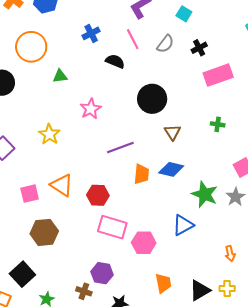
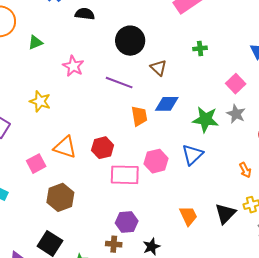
purple line: (120, 148) -> (119, 83), moved, turned 56
pink hexagon: (144, 243) -> (156, 161), moved

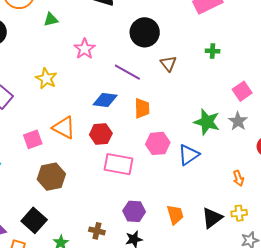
blue diamond: (167, 104) -> (105, 100), moved
pink hexagon: (156, 161) -> (158, 143), moved
purple hexagon: (127, 222) -> (134, 211), moved

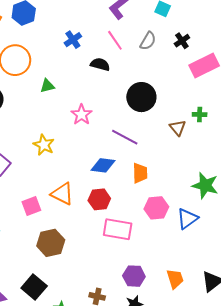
green cross: (213, 51) -> (200, 115), moved
brown triangle: (168, 64) -> (178, 128), moved

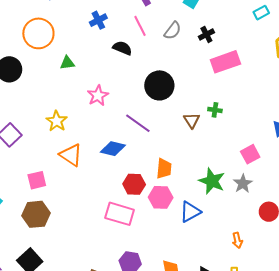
orange trapezoid: (140, 173) -> (164, 169), moved
orange triangle: (62, 194) -> (71, 155), moved
red hexagon: (99, 199) -> (134, 184), moved
brown hexagon: (51, 243) -> (36, 214), moved

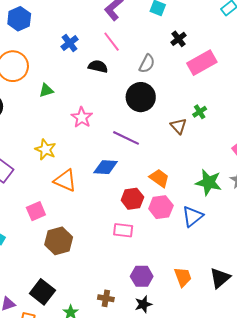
gray semicircle: (173, 31) -> (147, 64), moved
green cross: (215, 110) -> (200, 112), turned -32
orange trapezoid: (164, 169) -> (159, 178), turned -50
brown hexagon: (36, 214) -> (59, 241), moved
pink rectangle: (120, 214) -> (123, 230), size x0.7

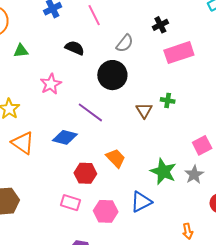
black semicircle: (98, 66) -> (75, 48), moved
green cross: (200, 112) -> (168, 100), turned 32
pink hexagon: (161, 207) -> (106, 211), moved

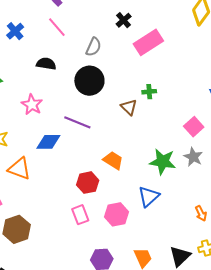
blue diamond: (65, 137) -> (48, 142), moved
pink rectangle: (70, 203) -> (80, 215), turned 66

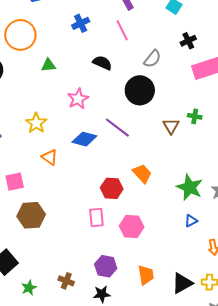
orange triangle: (19, 169) -> (49, 157), size x0.7
blue triangle: (149, 196) -> (191, 221), moved, size x0.6

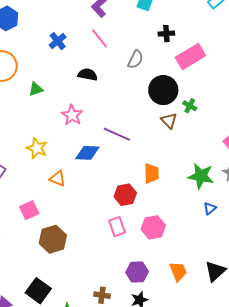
black cross: (188, 41) -> (166, 34), turned 35
black circle: (140, 90) -> (163, 90), moved
green cross: (195, 116) -> (190, 106), turned 32
orange trapezoid: (142, 174) -> (151, 173), turned 55

